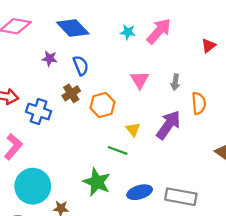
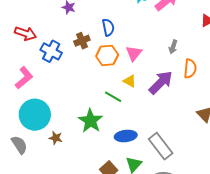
blue semicircle: (81, 66) -> (108, 27), moved
pink triangle: (140, 80) -> (134, 53), moved
yellow triangle: (133, 129) -> (130, 81), turned -32
gray rectangle: (181, 197) -> (161, 146), turned 32

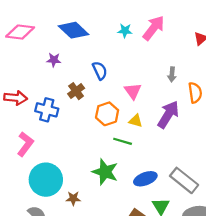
orange hexagon: (107, 55) -> (107, 114), moved

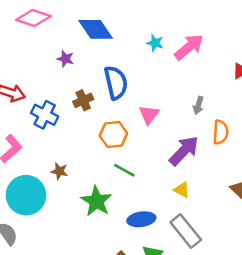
blue semicircle: (100, 71) -> (116, 83), size x1.5
yellow triangle: (136, 121) -> (182, 190), moved
brown star: (73, 198) -> (59, 171), moved

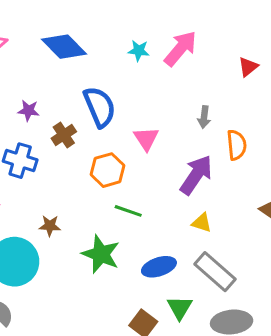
purple star: (65, 59) -> (28, 110), moved

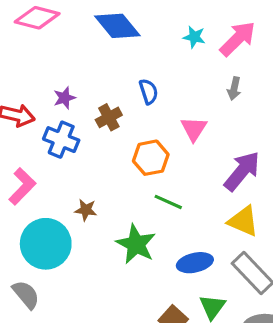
blue semicircle: (100, 107) -> (149, 92), size x0.6
purple star: (28, 110) -> (64, 98), moved, turned -30
gray arrow: (204, 117) -> (234, 89), moved
yellow triangle: (202, 223) -> (243, 221), size x1.5

